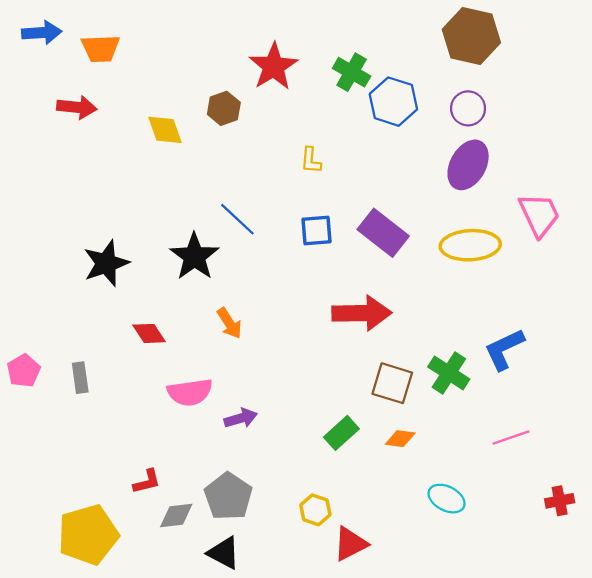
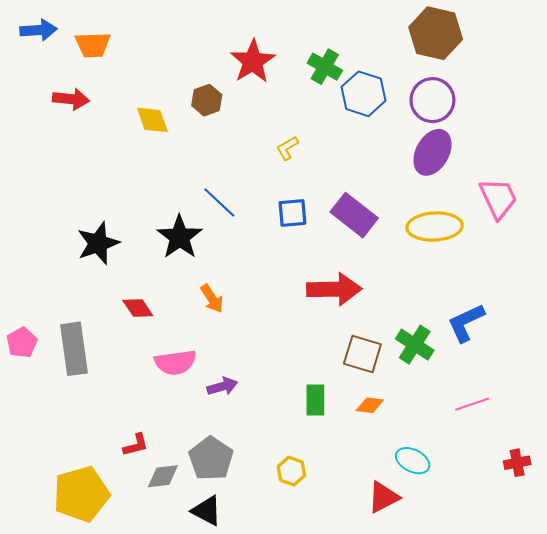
purple circle: (468, 108) -> (432, 100), size x1.4
yellow L-shape: (311, 160) -> (287, 148), turned 55
gray rectangle: (80, 378) -> (74, 349), size x1.8
green rectangle: (341, 433) -> (315, 400), turned -48
red triangle: (350, 544) -> (383, 497), moved

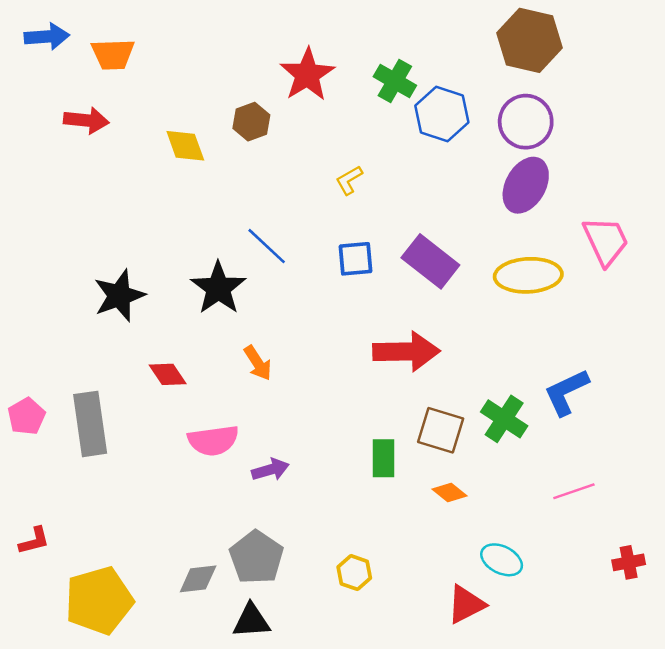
green rectangle: (315, 400) -> (383, 458), moved
orange diamond: (370, 405) -> (450, 493), turned 32
red L-shape: (136, 445) -> (34, 541), moved
black triangle: (207, 511) -> (251, 621), turned -32

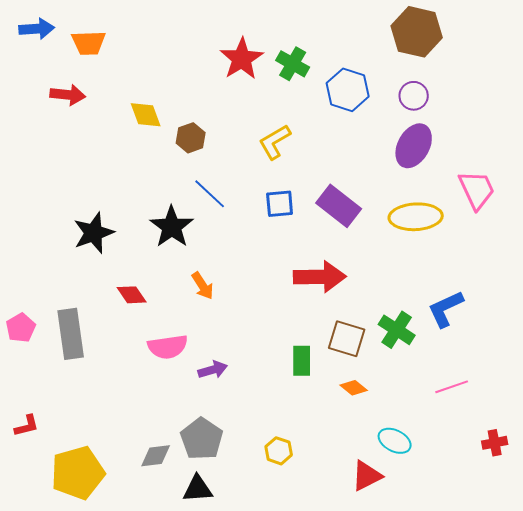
green cross: (395, 81) -> (293, 64), moved
brown hexagon: (251, 122) -> (191, 138), moved
purple circle: (526, 122) -> (414, 96), size x0.7
yellow L-shape: (349, 180) -> (275, 142), size x1.5

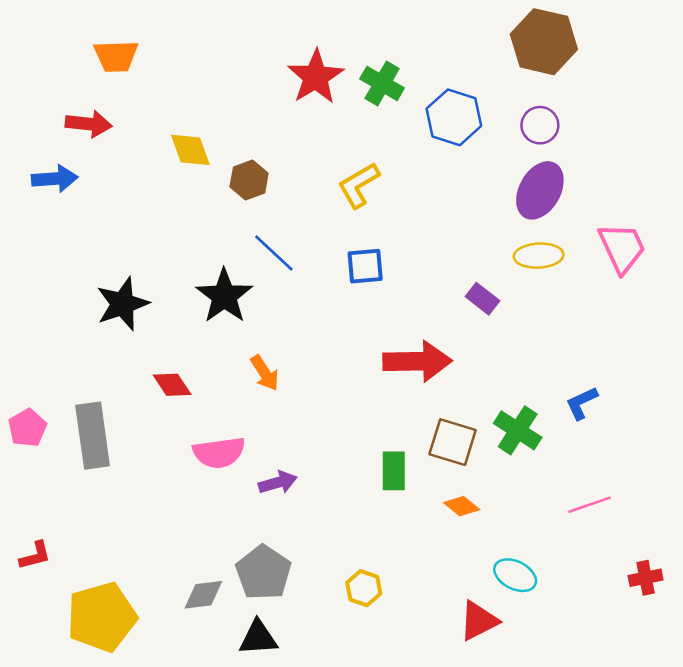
blue arrow: (37, 29) -> (55, 179), moved
purple rectangle: (339, 206) -> (483, 299), moved, size x0.6
yellow ellipse: (416, 217) -> (539, 256), moved, size x0.7
blue L-shape: (446, 309) -> (582, 403), size x0.7

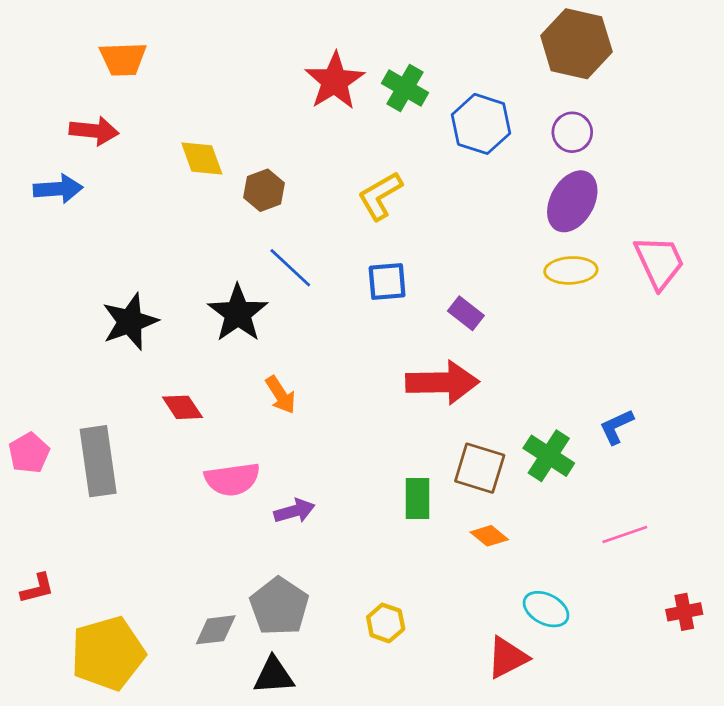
purple rectangle: (483, 299) -> (466, 313), moved

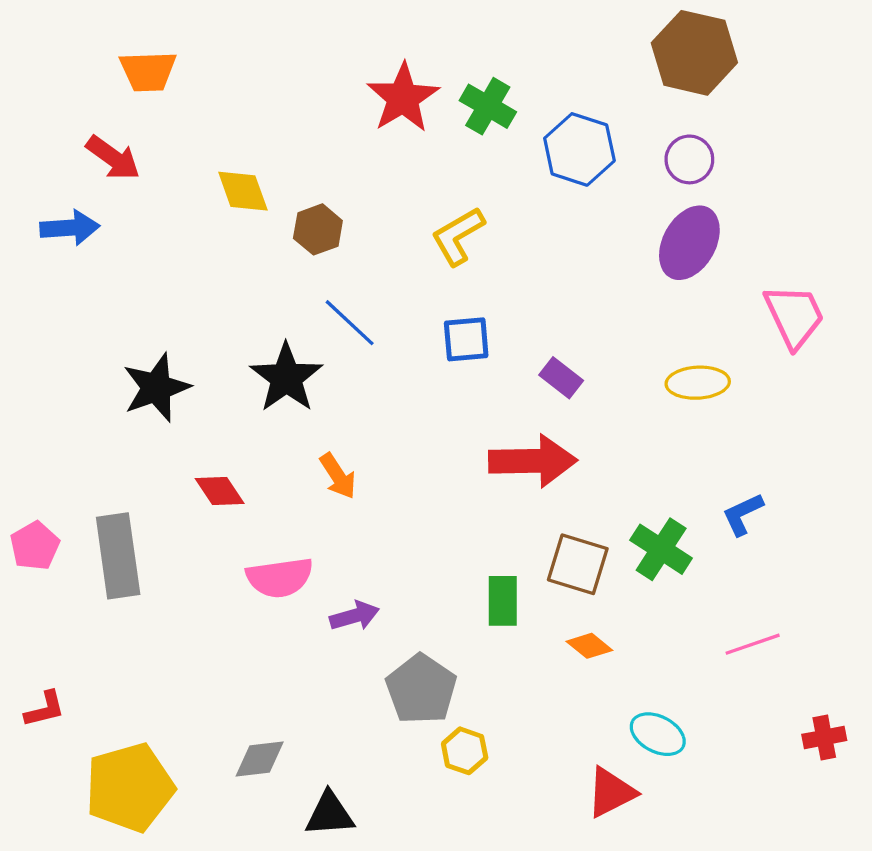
red arrow: (94, 131) -> (113, 158), turned 30
yellow ellipse: (571, 270) -> (698, 383), moved
gray pentagon: (279, 606) -> (421, 689), moved

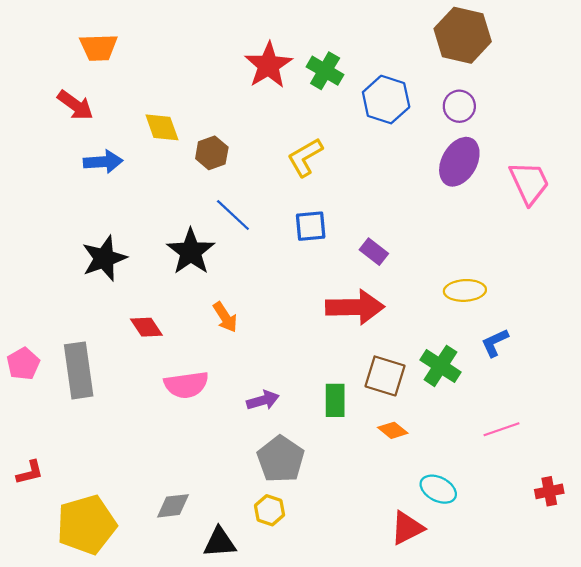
blue arrow: (70, 228) -> (103, 162), moved
pink trapezoid: (794, 316) -> (529, 183), moved
yellow ellipse: (698, 383) -> (465, 290), moved
purple arrow: (355, 616) -> (263, 400), moved
yellow hexagon: (465, 751) -> (270, 510), moved

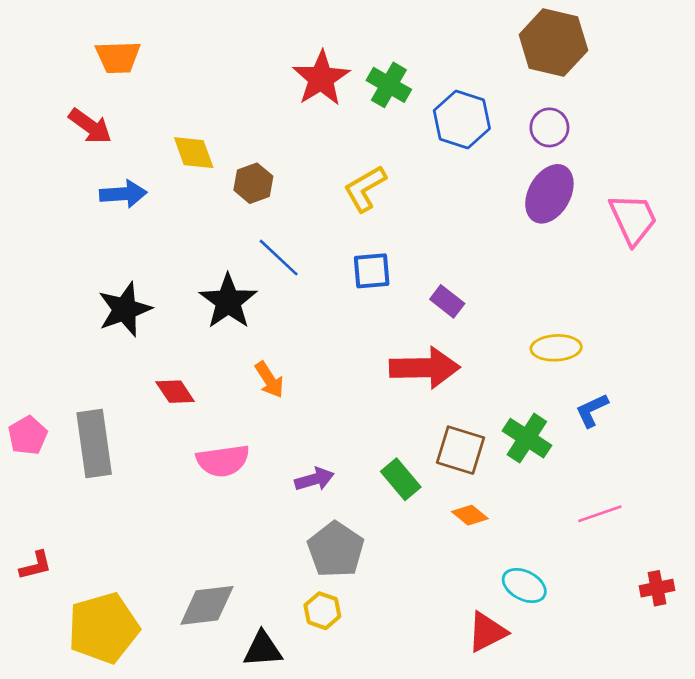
green rectangle: (335, 400) -> (401, 479), turned -40
gray diamond: (173, 506) -> (207, 605), size x1.4

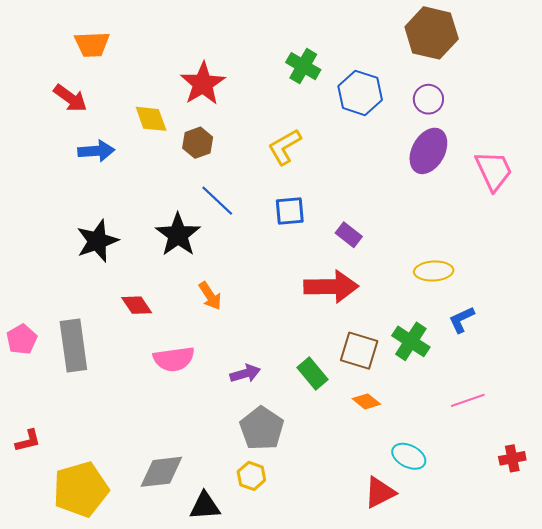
red star: (321, 78) -> (203, 84), moved

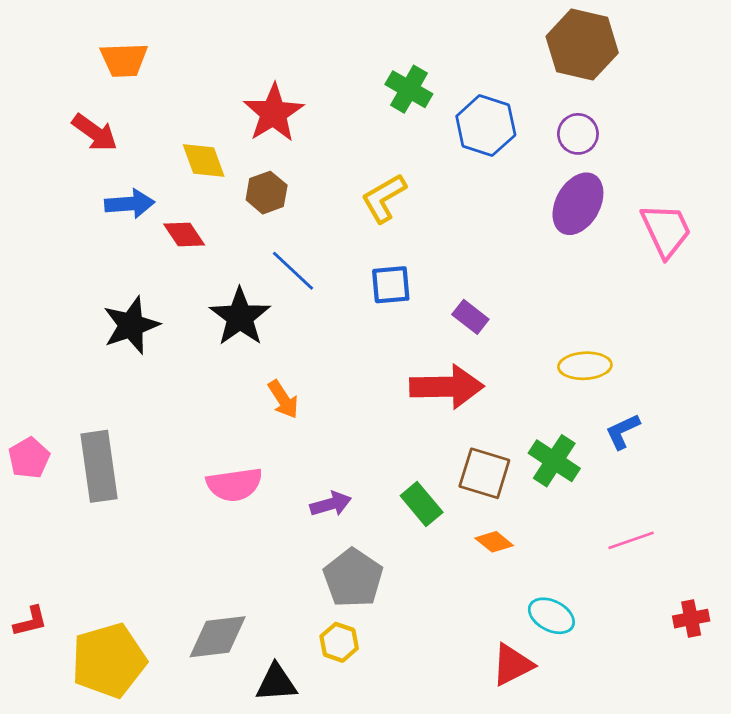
red diamond: (137, 305) -> (184, 234), moved
red L-shape: (28, 441) -> (30, 621), moved

